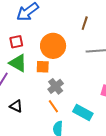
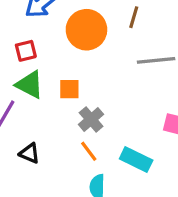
orange circle: (53, 46) -> (86, 30), moved

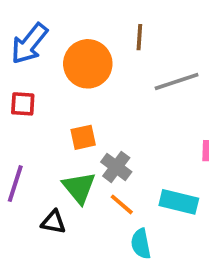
red square: (26, 51) -> (23, 104), turned 30
green triangle: (30, 85) -> (79, 188), moved, turned 36

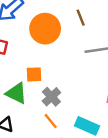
brown line: (139, 37) -> (81, 18), turned -35
green triangle: (79, 188) -> (16, 93), moved, turned -35

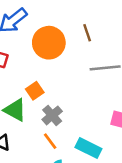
orange square: (34, 74) -> (35, 91), turned -35

